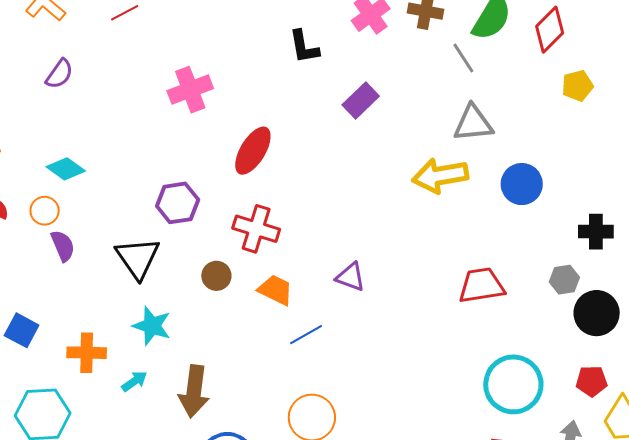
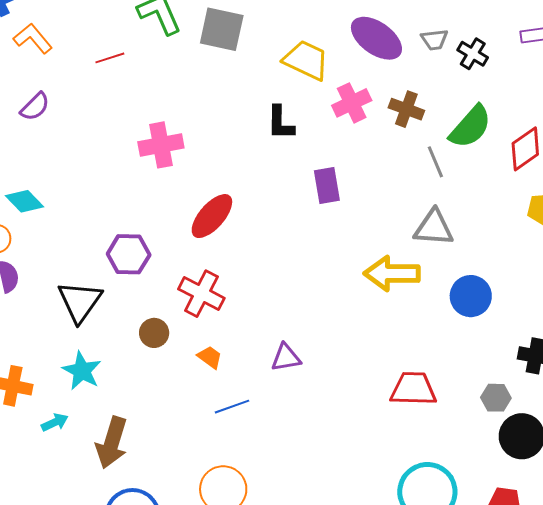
purple rectangle: (361, 100) -> (327, 186), turned -66
purple triangle: (351, 277) -> (286, 358), turned -40
orange trapezoid: (276, 290) -> (210, 357), size x0.7

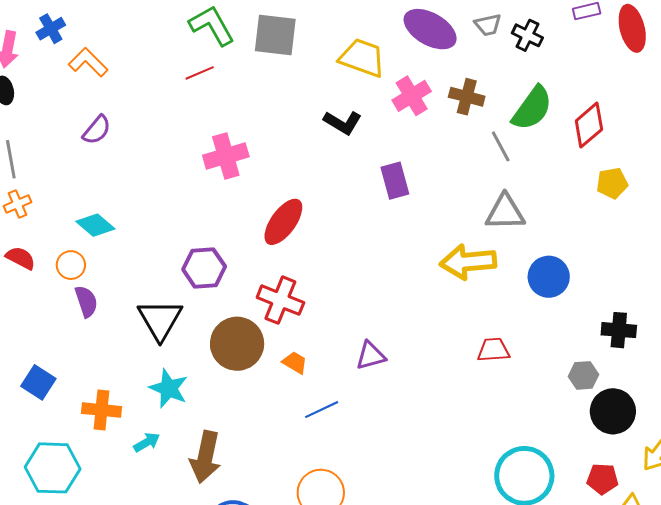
red line: (110, 58) -> (200, 73), moved
black L-shape: (280, 123) -> (343, 123), turned -54
brown circle: (154, 333) -> (237, 344), size x1.8
red trapezoid: (413, 389) -> (493, 350), moved, size x0.7

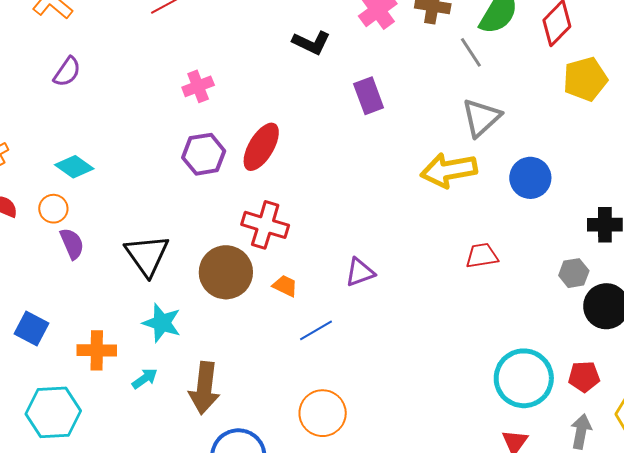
pink cross: (226, 156) -> (198, 86), size x0.7
yellow pentagon: (612, 183) -> (585, 79), size x1.4
gray triangle: (505, 212) -> (481, 118), turned -36
purple hexagon: (204, 268) -> (204, 154), moved
red pentagon: (602, 479) -> (584, 377), moved

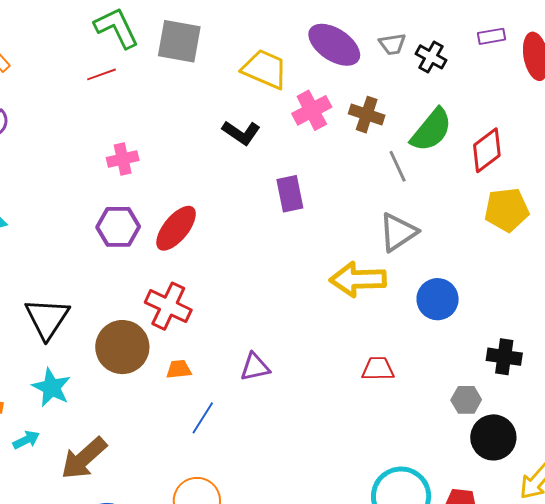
orange trapezoid: (285, 286) -> (179, 369), turned -40
blue line: (316, 330) -> (203, 418), turned -36
brown arrow: (204, 388) -> (84, 458), turned 33

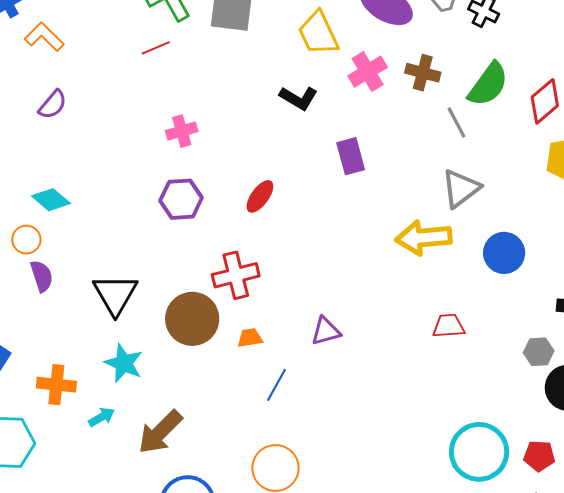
yellow trapezoid: (265, 69) -> (318, 33), turned -135
red ellipse: (176, 228) -> (260, 196), moved, size x0.7
red cross: (168, 306) -> (236, 275), turned -36

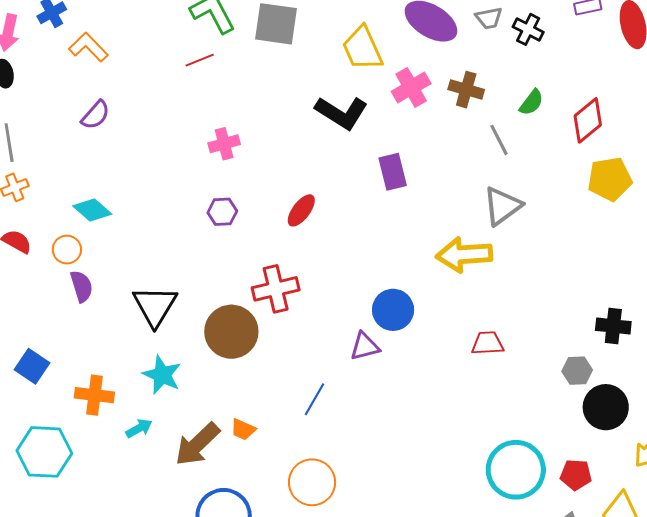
green semicircle: (488, 84) -> (531, 102), size x0.6
black L-shape: (299, 98) -> (342, 113), size x1.4
purple hexagon: (181, 199) -> (222, 212), size x0.7
blue circle: (504, 253) -> (393, 310), moved
orange trapezoid: (250, 338) -> (243, 429), moved, turned -148

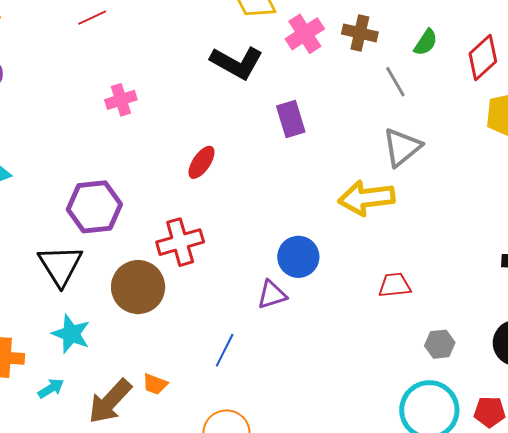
purple hexagon: (222, 212) -> (94, 207), moved, size x1.8
gray hexagon: (577, 371) -> (440, 344), moved

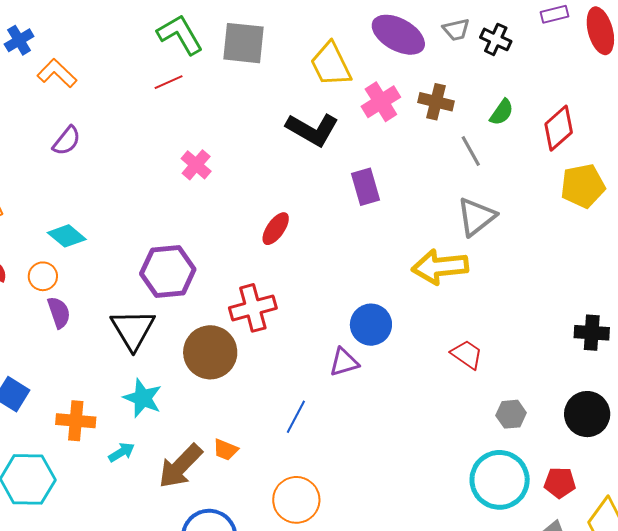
pink cross: (121, 100) -> (196, 165), turned -32
red trapezoid: (395, 285) -> (467, 354), turned 40

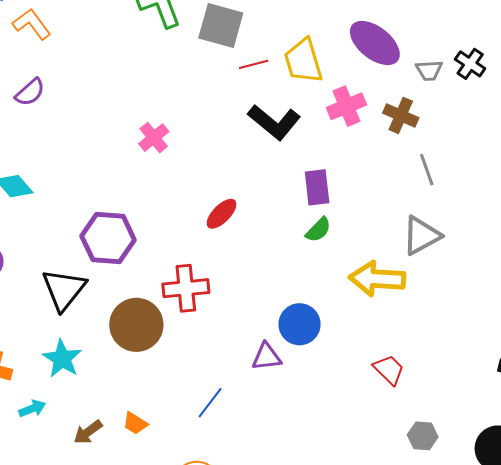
gray trapezoid: (456, 30) -> (429, 70), moved
red line: (169, 82) -> (254, 64), moved
green semicircle: (502, 112) -> (318, 230), moved
brown arrow: (180, 466) -> (88, 432), size x0.6

